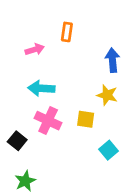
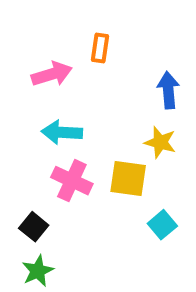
pink arrow: (35, 49) -> (52, 74), size x1.4
yellow square: (86, 119) -> (128, 179), size x1.4
black square: (17, 141) -> (34, 227), moved

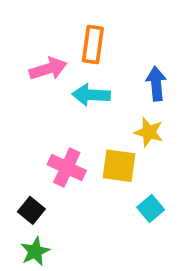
orange rectangle: (100, 48) -> (93, 45), size x1.4
cyan arrow: (62, 132) -> (91, 95), moved

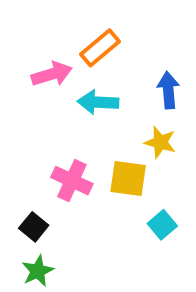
orange rectangle: (93, 45) -> (100, 48), turned 42

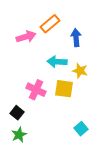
blue arrow: (168, 90) -> (76, 38), moved
cyan arrow: (98, 102) -> (57, 62), moved
cyan square: (162, 225) -> (81, 129), moved

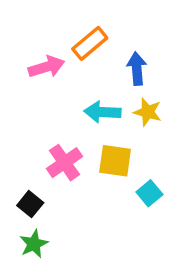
yellow star: (80, 71) -> (148, 112), moved
pink cross: (36, 90) -> (65, 163), turned 30
cyan square: (81, 129) -> (149, 193), moved

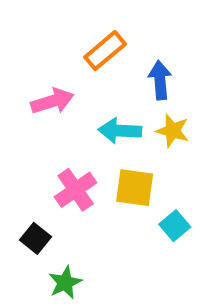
pink arrow: (46, 67) -> (52, 101), moved
green star: (34, 244) -> (65, 283), moved

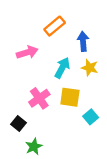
cyan arrow: (120, 131) -> (62, 68), turned 115

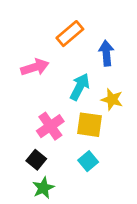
yellow star: (90, 68) -> (112, 99), moved
cyan square: (91, 117) -> (88, 161), moved
black square: (18, 123) -> (36, 160), moved

